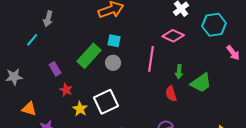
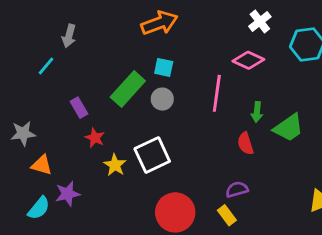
gray star: (14, 77) -> (23, 133), moved

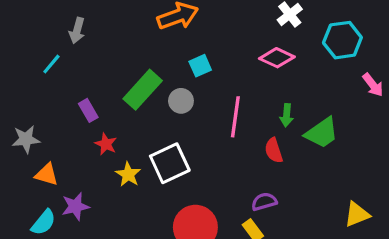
cyan square: (164, 67) -> (200, 66), moved, turned -36
pink line: (217, 93) -> (235, 117), moved

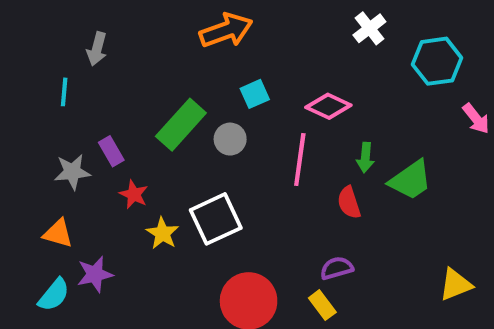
pink diamond: (277, 58) -> (328, 106), moved
cyan line: (51, 64) -> (64, 92), turned -35
gray star: (26, 139) -> (72, 172), moved

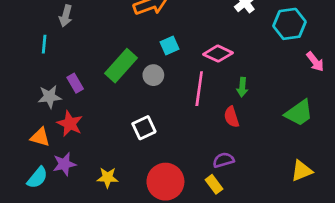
green trapezoid: (410, 180) -> (299, 113), moved
red star: (134, 194) -> (70, 124), moved, size x1.4
white square: (216, 219) -> (144, 128), size x0.7
yellow star: (162, 233) -> (108, 178), moved, turned -30

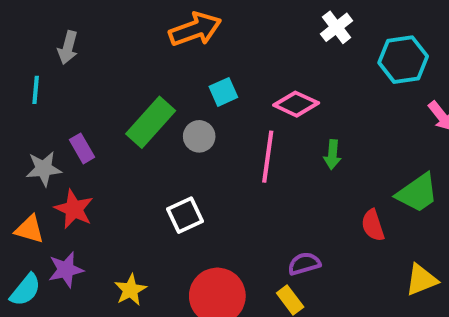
red semicircle: (232, 117) -> (373, 225), moved
yellow star: (108, 178) -> (130, 290), turned -30

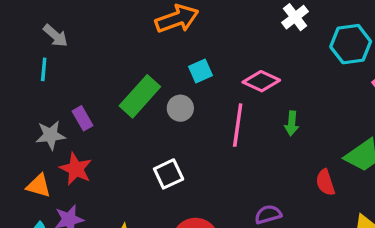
gray arrow: (68, 47) -> (56, 36), moved, turned -64

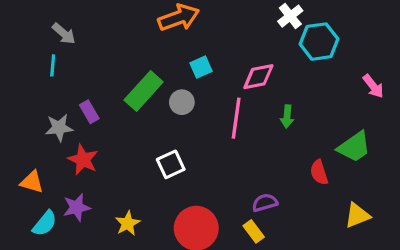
cyan hexagon: (351, 44) -> (319, 42), moved
pink diamond: (261, 81) -> (258, 77), turned -36
orange triangle: (39, 186) -> (32, 182), moved

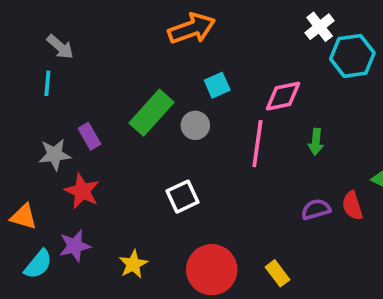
purple semicircle: (265, 203) -> (316, 209), moved

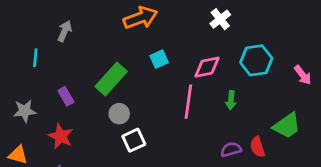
white cross: (320, 27) -> (220, 19), moved
gray arrow: (60, 47) -> (65, 31), moved, turned -108
cyan hexagon: (352, 56) -> (256, 60), moved
gray circle: (195, 125) -> (119, 114), moved
gray star: (55, 155) -> (25, 111), moved

